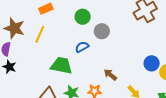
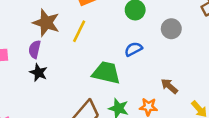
gray circle: (102, 31) -> (171, 29), moved

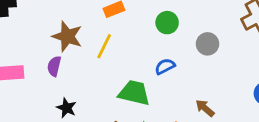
black star: (39, 73) -> (66, 108), moved

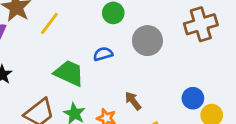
gray circle: (207, 44) -> (147, 41), size x1.4

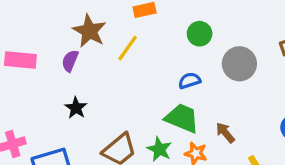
green trapezoid: (69, 73) -> (182, 118), moved

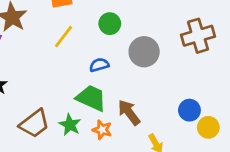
yellow line: (128, 48) -> (63, 37), moved
brown arrow: (225, 133) -> (129, 112), size x1.4

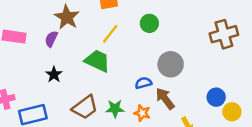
gray circle: (144, 52) -> (171, 64), moved
blue semicircle: (99, 65) -> (143, 83), moved
green trapezoid: (91, 98) -> (97, 61), moved
green star: (70, 125) -> (115, 109), turned -30

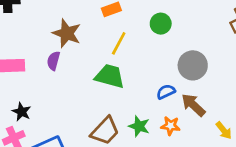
black star: (54, 74) -> (22, 112), moved
green star: (115, 109) -> (139, 126), turned 30

